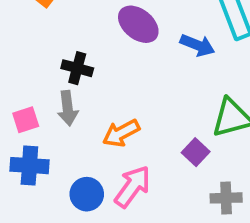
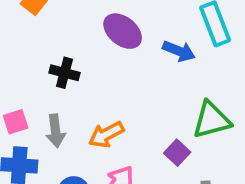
gray arrow: (68, 108) -> (55, 131), moved

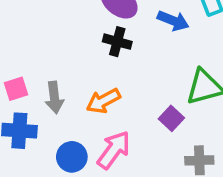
black cross: (65, 73) -> (117, 42), moved

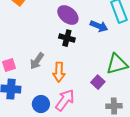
gray arrow: (54, 97) -> (37, 61), moved, turned 42
orange arrow: (103, 101) -> (59, 72), turned -60

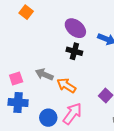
gray arrow: (37, 61) -> (44, 74), turned 78
orange arrow: (59, 72) -> (66, 85), turned 120

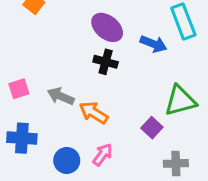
pink square: (16, 78) -> (19, 89), moved
pink arrow: (72, 114) -> (103, 154), size x0.7

